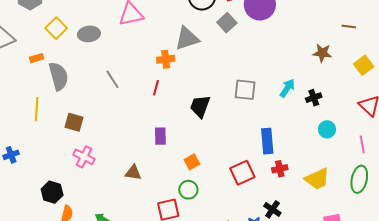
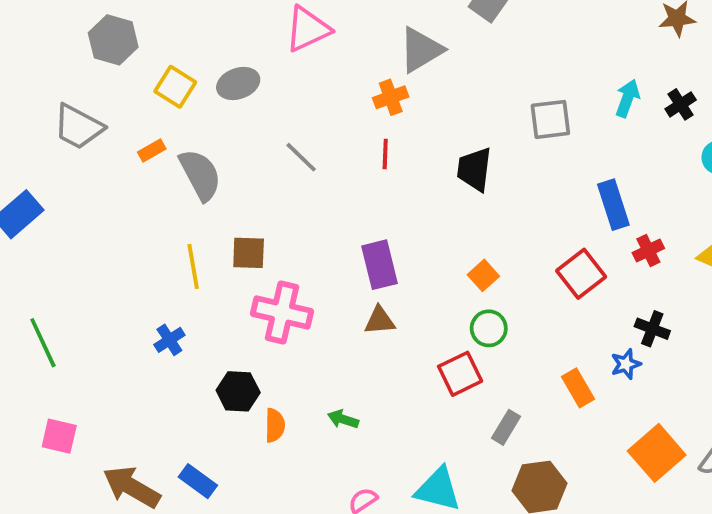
yellow line: (37, 109) -> (193, 266), moved
purple rectangle: (160, 136) -> (379, 265), moved, size x1.4
blue cross: (11, 155) -> (169, 340), moved
pink cross: (84, 157) -> (282, 313), size x1.4

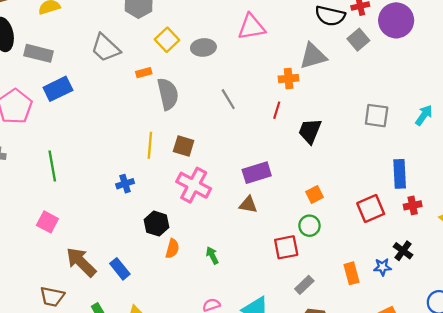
black trapezoid: (474, 169) -> (310, 131), moved
purple rectangle: (379, 265) -> (257, 173), turned 72
green arrow: (343, 419) -> (212, 255), turned 30

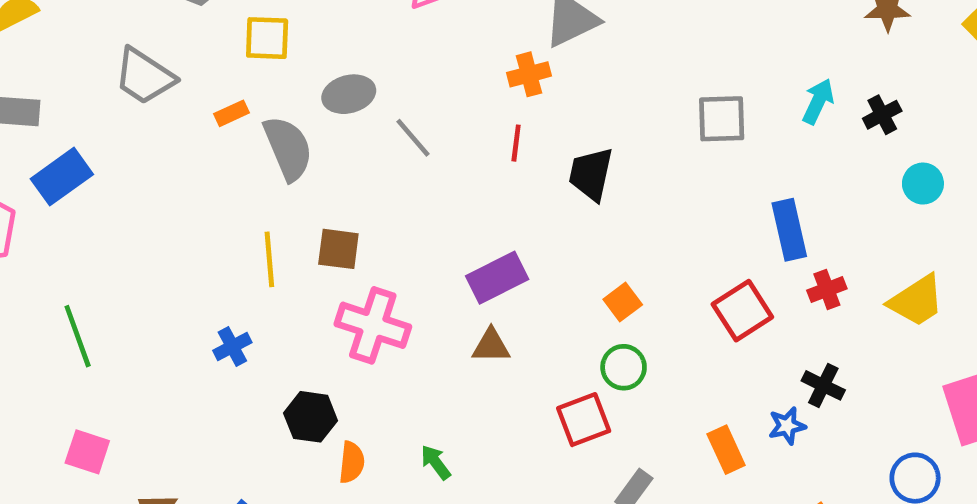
yellow square: (167, 40) -> (267, 38), turned -35
gray ellipse: (203, 47) -> (349, 94), moved

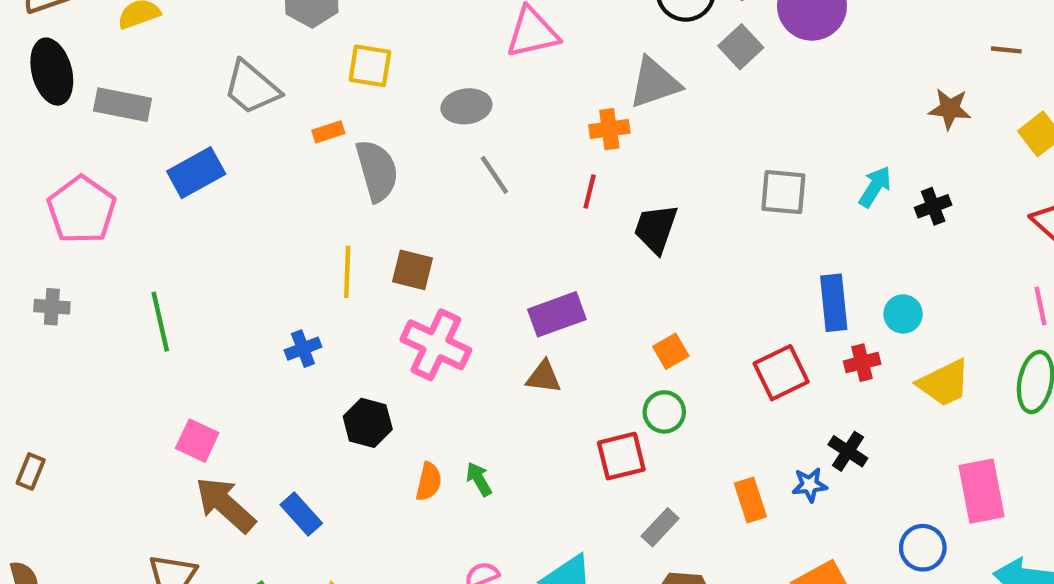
gray ellipse: (349, 94) -> (466, 106), moved
blue rectangle: (62, 177) -> (196, 173), moved
cyan circle: (923, 184) -> (903, 314), moved
pink square: (87, 452) -> (197, 441), moved
orange semicircle: (352, 462) -> (429, 482), moved

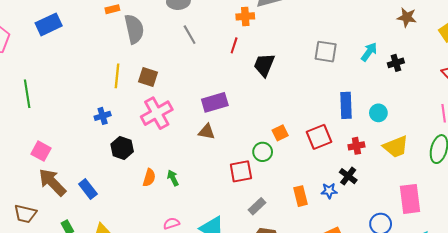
pink cross: (436, 345) -> (157, 113), turned 32
blue cross: (303, 349) -> (103, 116), moved
orange square: (671, 351) -> (280, 133), moved
red cross: (862, 363) -> (356, 146), moved

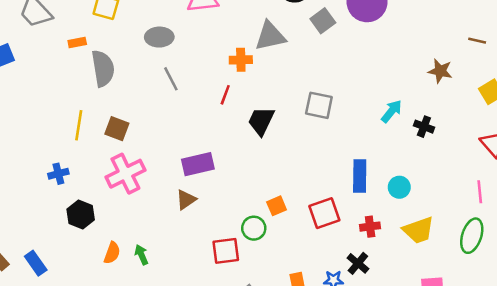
gray square: (326, 52) -> (319, 105), moved
black cross: (396, 63) -> (424, 127), turned 35
brown triangle: (207, 132) -> (186, 200), turned -48

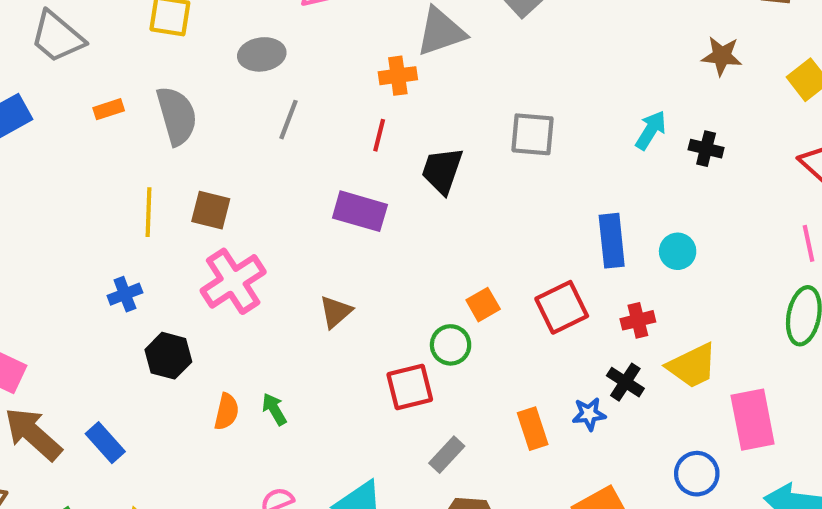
orange rectangle: (77, 43) -> (109, 109), moved
gray line: (171, 79) -> (289, 120), turned 55
purple rectangle: (198, 164) -> (360, 211), moved, turned 36
yellow trapezoid: (418, 230) -> (692, 366), moved

